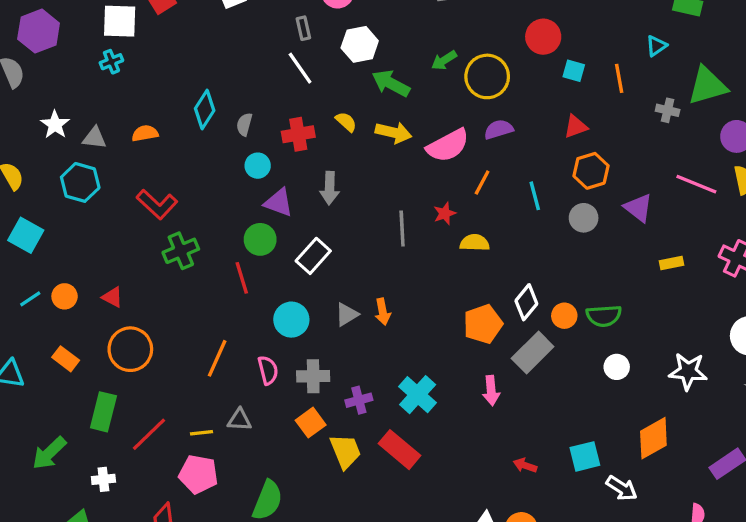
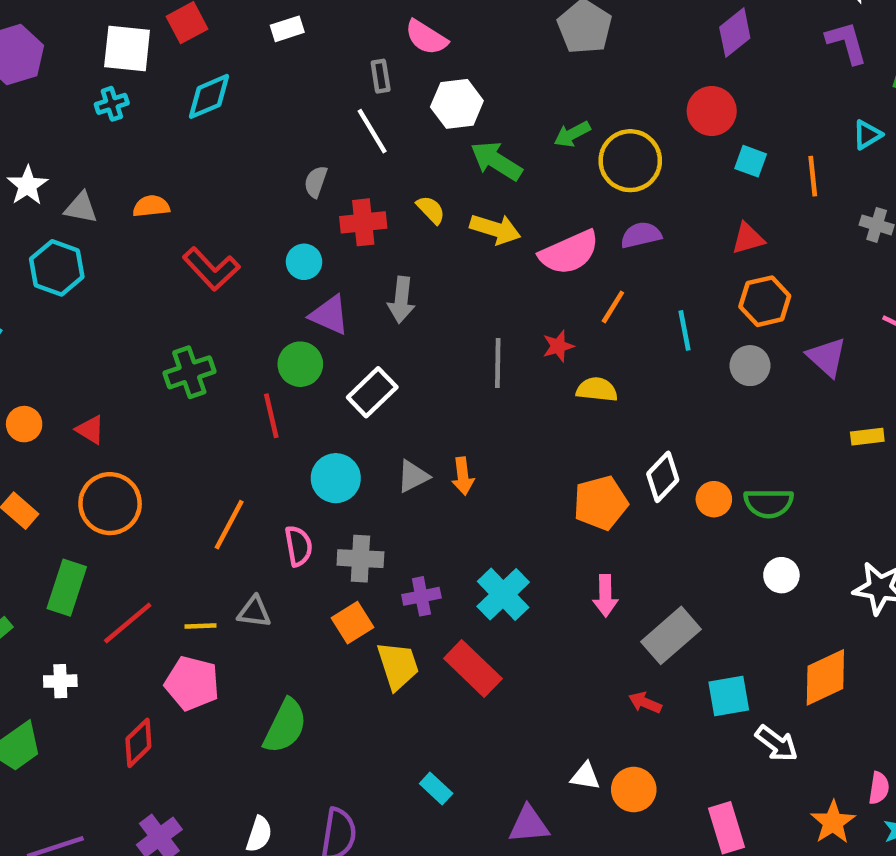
cyan diamond: (205, 110) -> (209, 96), moved, turned 30
gray semicircle: (244, 124) -> (316, 182), moved
red L-shape: (157, 204) -> (211, 269), moved
gray rectangle: (533, 353) -> (671, 635), moved

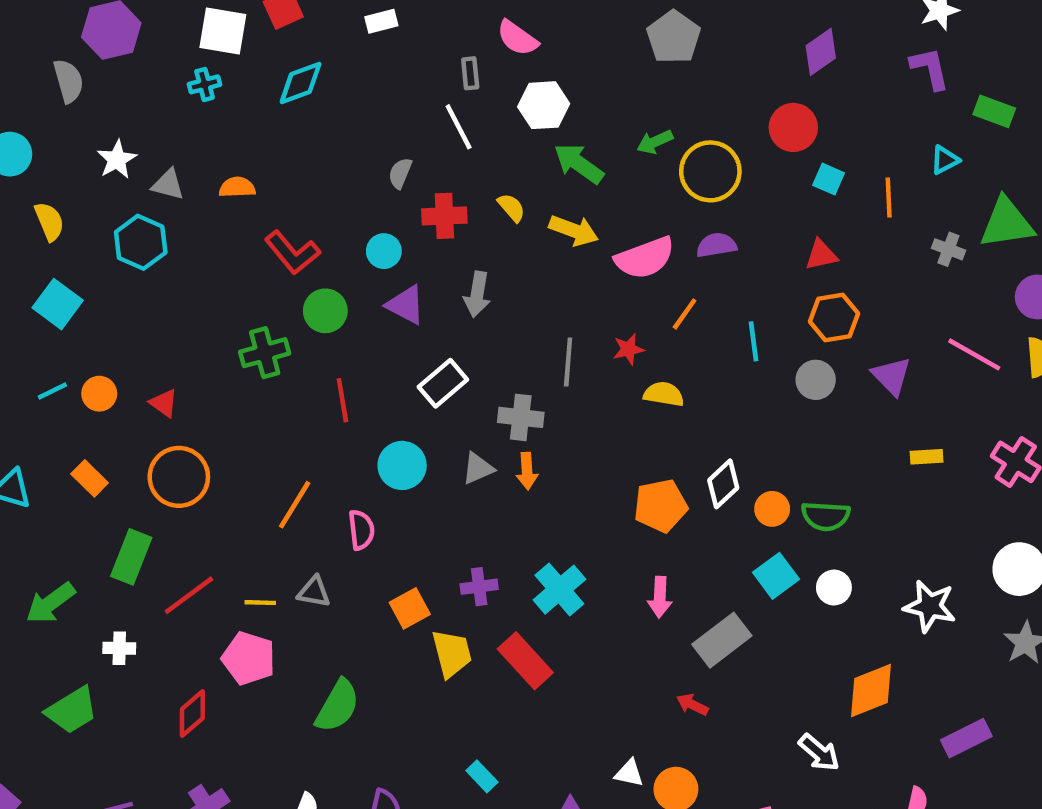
green circle: (300, 364) -> (325, 311), moved
gray cross: (360, 559) -> (521, 417), moved
cyan square: (729, 696) -> (776, 576), moved, turned -30

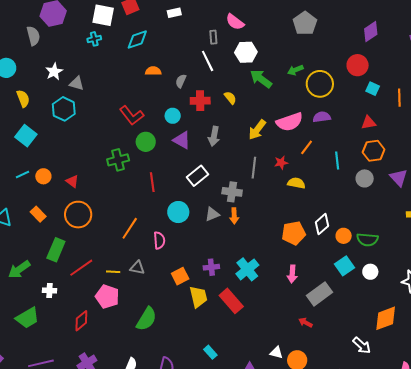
orange semicircle: (237, 187) -> (153, 71), moved
yellow arrow: (574, 230) -> (257, 130), moved, turned 105

